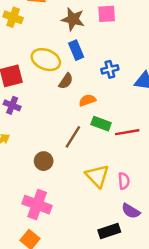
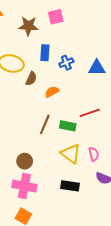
blue rectangle: (76, 50) -> (45, 53), moved, turned 35
green rectangle: (101, 124) -> (68, 126), moved
brown circle: (44, 161) -> (25, 161), moved
black rectangle: (109, 231) -> (70, 186), moved, turned 36

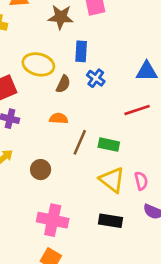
blue cross: (66, 63) -> (96, 78), moved, turned -32
orange semicircle: (52, 92) -> (59, 119), moved, turned 32
red line: (90, 113) -> (137, 110), moved
brown circle: (25, 161) -> (41, 170), moved

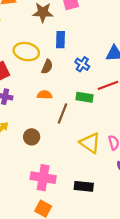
blue cross: (96, 78) -> (82, 64), moved
green rectangle: (109, 145) -> (85, 97), moved
black rectangle: (111, 221) -> (84, 186), moved

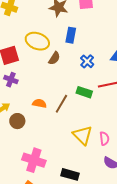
orange semicircle: (45, 95) -> (39, 103), moved
brown circle: (32, 137) -> (17, 121), moved

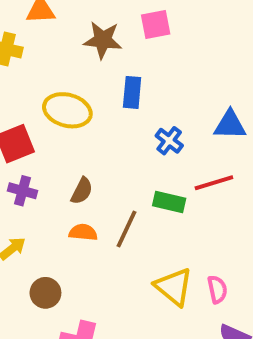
brown semicircle: (54, 58) -> (82, 191), moved
brown circle: (17, 121) -> (45, 293), moved

